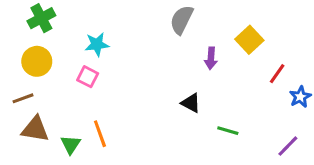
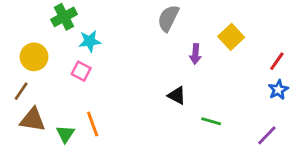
green cross: (41, 18) -> (64, 17), moved
red line: (277, 74) -> (277, 61), moved
brown line: (23, 98) -> (21, 91), turned -36

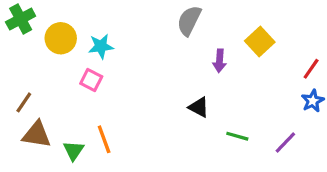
green cross: (64, 17) -> (21, 19), moved
yellow circle: (34, 57) -> (61, 38), moved
purple line: (267, 135) -> (285, 143), moved

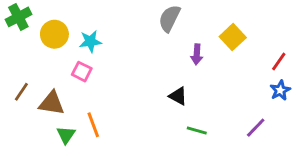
brown triangle: (37, 135) -> (52, 103), moved
green line: (237, 136) -> (197, 131), moved

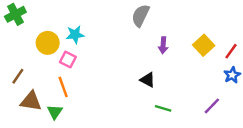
yellow circle: (54, 34) -> (48, 43), moved
yellow square: (233, 37) -> (204, 45), moved
brown triangle: (52, 103) -> (31, 101), moved
orange line: (93, 125) -> (63, 87), moved

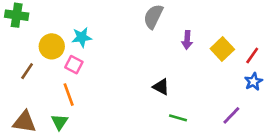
green cross: (15, 14) -> (17, 15), turned 36
purple arrow: (163, 45) -> (187, 40), moved
brown line: (18, 76) -> (27, 71), moved
brown triangle: (31, 101) -> (24, 122), moved

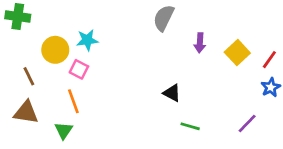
brown line: (27, 71) -> (29, 76), turned -60
brown triangle: (24, 122) -> (26, 112), moved

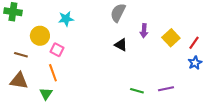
cyan star: (87, 40) -> (66, 19), moved
brown line: (29, 76) -> (21, 55), turned -48
black triangle: (172, 93) -> (121, 45), moved
purple line: (247, 123) -> (166, 89), moved, turned 35

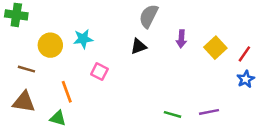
cyan star: (66, 19) -> (83, 39), moved
black triangle: (121, 45) -> (139, 46), moved, turned -48
pink square: (57, 50) -> (99, 72), moved
green triangle: (46, 94) -> (58, 118), turned -48

